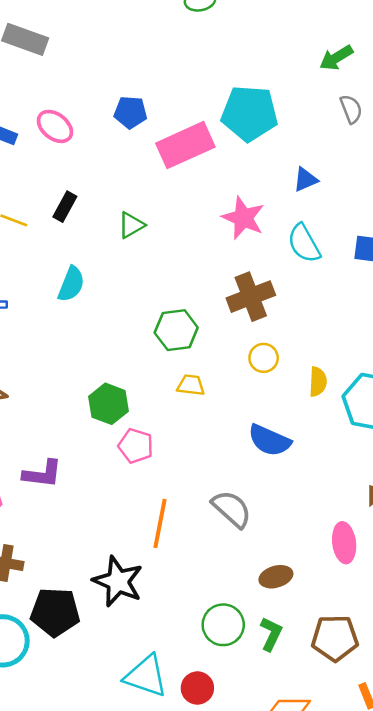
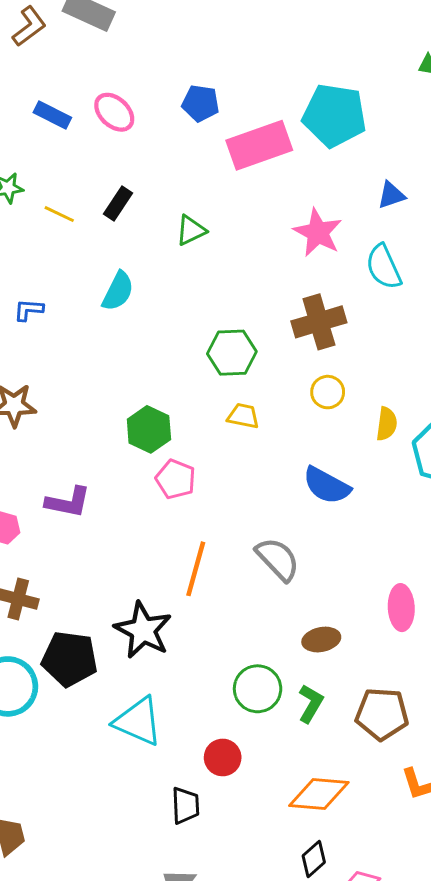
cyan triangle: (146, 676) -> (138, 721), moved

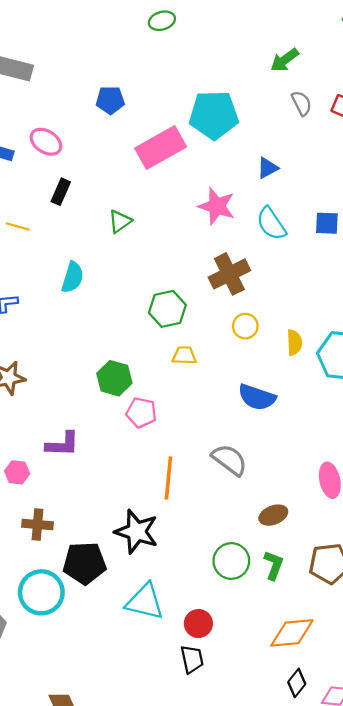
blue pentagon: (201, 103) -> (110, 100), moved
black rectangle: (118, 203) -> (61, 192), moved
red circle: (223, 757) -> (198, 624), moved

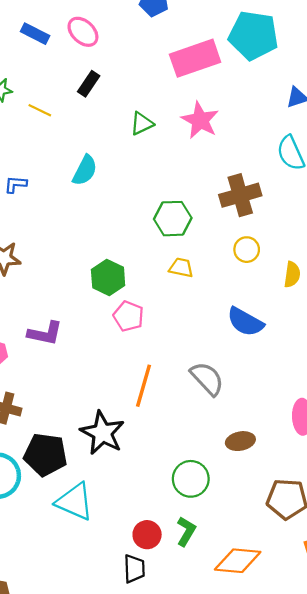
pink star: (217, 206) -> (200, 120), moved
green L-shape: (274, 565) -> (186, 531), moved
cyan triangle: (145, 602) -> (75, 502), moved

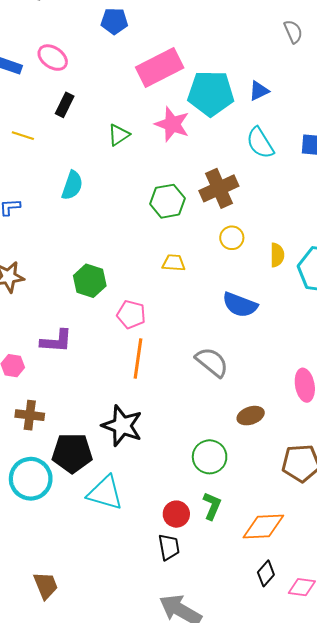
cyan pentagon: (253, 35) -> (211, 93), moved
green hexagon: (173, 219) -> (167, 201), moved
green hexagon: (108, 277) -> (90, 281), moved
orange line: (144, 386) -> (138, 359), moved

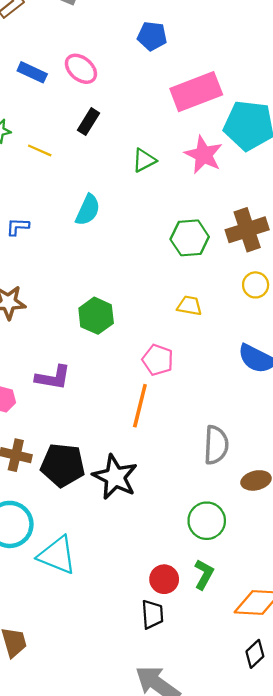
pink pentagon: (131, 315) -> (158, 360), moved
gray semicircle: (212, 362) -> (216, 445), moved, turned 48
black pentagon: (72, 453) -> (63, 465), moved
cyan triangle: (105, 493) -> (57, 555), moved

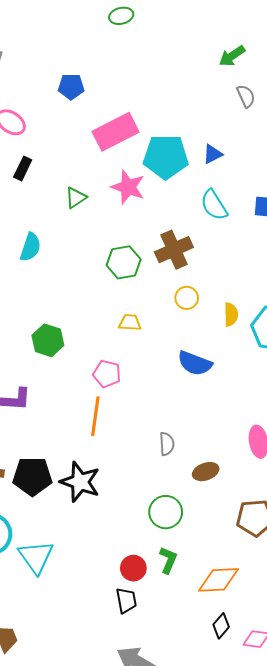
gray semicircle: (216, 445) -> (167, 444), size x0.7
cyan triangle: (57, 555) -> (36, 557), turned 39

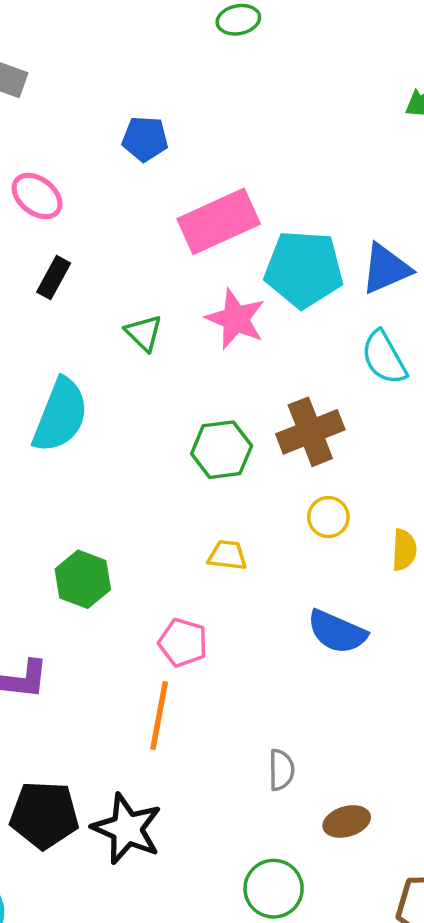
blue triangle: (213, 154) -> (386, 269), size x1.5
green triangle: (76, 198) -> (144, 333), turned -45
cyan semicircle: (30, 247) -> (60, 415), size x1.5

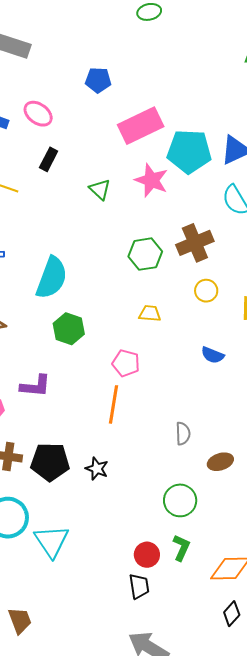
cyan semicircle: (60, 415) -> (52, 278), moved
blue semicircle: (337, 632) -> (213, 355), size x0.7
black star: (127, 829) -> (97, 469), size x0.6

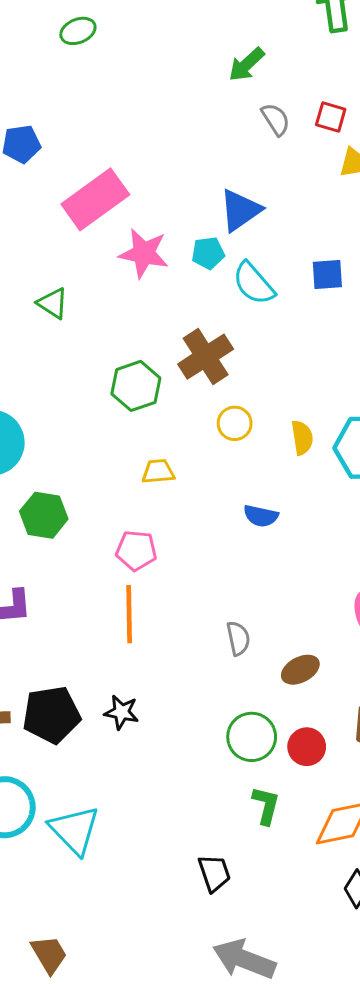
cyan pentagon: (189, 151) -> (208, 253), moved, size x0.5
pink star: (151, 180) -> (144, 253), moved
red circle: (147, 555) -> (307, 747), moved

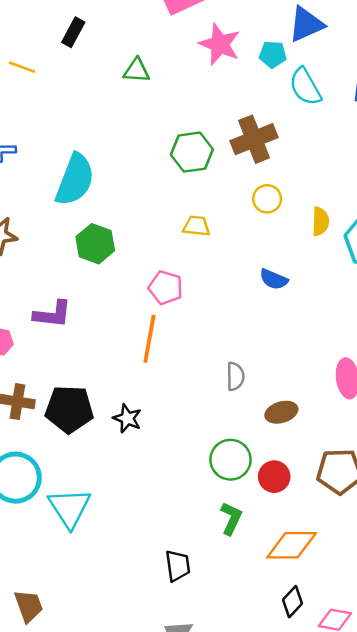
green triangle: (53, 303) -> (137, 71), turned -40

